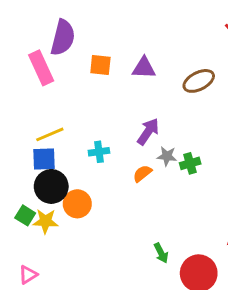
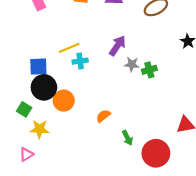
yellow line: (50, 134) -> (69, 48), moved
orange semicircle: (142, 173) -> (103, 116), moved
yellow star: (45, 221) -> (40, 129), moved

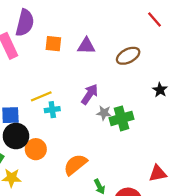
green cross: (149, 70) -> (122, 118), size x1.5
orange semicircle: (103, 116) -> (75, 165), size x1.6

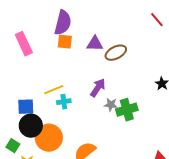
purple semicircle: (25, 23) -> (63, 23), moved
brown ellipse: (128, 56) -> (116, 53), moved
orange circle: (36, 149) -> (49, 138), size x1.4

